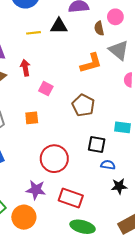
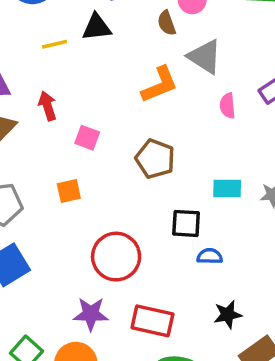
black star: (119, 186) -> (228, 315), moved

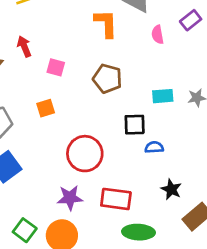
orange L-shape: (160, 85) -> (106, 23), turned -64
black star: (228, 315) -> (171, 189), turned -30

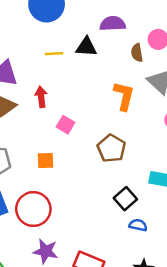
black square: (135, 125) -> (125, 199), turned 35
red circle: (85, 154) -> (33, 209), moved

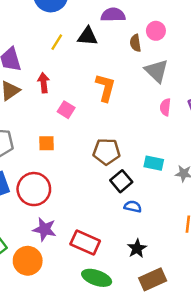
yellow line: (54, 54) -> (57, 42), turned -56
orange L-shape: (124, 96) -> (105, 88), moved
brown pentagon: (111, 148) -> (107, 152), moved, turned -30

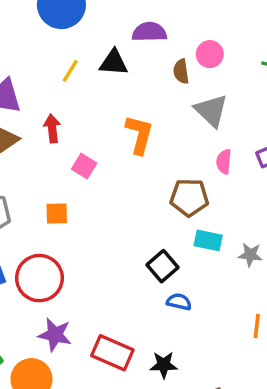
brown pentagon: (107, 152) -> (189, 197), moved
black star: (137, 248) -> (164, 365), moved, turned 30

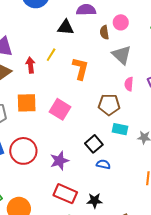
yellow line: (70, 71) -> (51, 55), moved
pink square: (84, 166) -> (60, 109), moved, size x1.5
orange square: (57, 213) -> (27, 103), moved, size x1.5
purple star: (55, 335) -> (59, 161), moved, turned -30

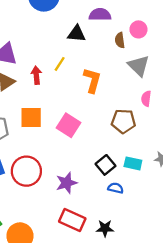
cyan rectangle: (120, 129) -> (133, 163), moved

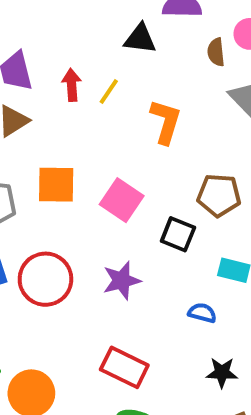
red arrow: (36, 75) -> (72, 85), moved
black square: (105, 165) -> (178, 234), moved, turned -30
purple star: (67, 183) -> (122, 281), moved
black star: (105, 228) -> (222, 373), moved

